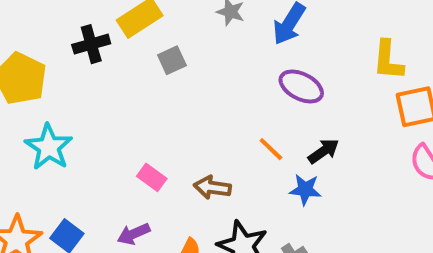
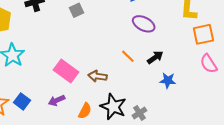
pink rectangle: (152, 177) -> (66, 71), size x1.6
blue star: (305, 189) -> (168, 80), moved

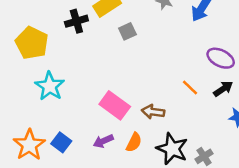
purple ellipse: (144, 24) -> (221, 58), moved
orange semicircle: (85, 111) -> (134, 142), moved

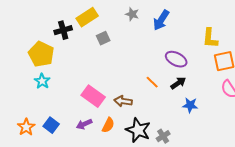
yellow pentagon: (32, 43) -> (41, 54), moved
cyan star: (50, 86) -> (42, 81), size x0.7
orange star: (29, 145) -> (26, 127), size x0.7

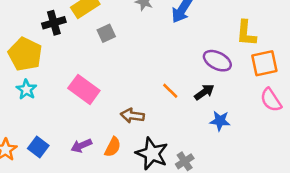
purple ellipse: (176, 59) -> (217, 61), moved
pink rectangle: (93, 96) -> (84, 89), moved

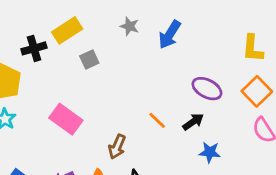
yellow L-shape: (246, 33) -> (253, 48), moved
orange square: (264, 63) -> (257, 91), turned -32
brown arrow: (132, 116) -> (117, 147), turned -75

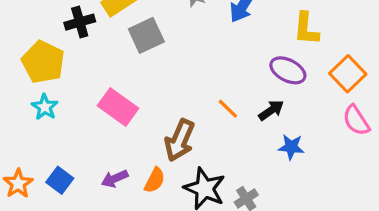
yellow L-shape: (253, 48) -> (306, 29), moved
gray square: (89, 60) -> (146, 35), size x1.5
brown arrow: (117, 147) -> (180, 140), size x1.4

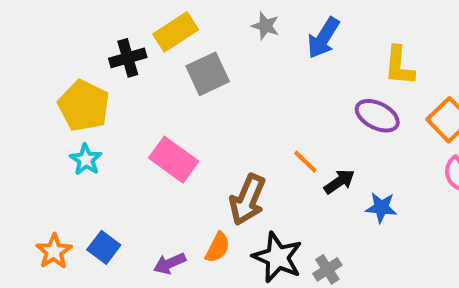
black arrow: (271, 110) -> (339, 182), moved
purple arrow: (115, 179) -> (170, 263), moved

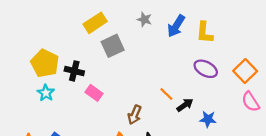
black cross: (128, 58) -> (74, 71), moved, turned 30
yellow L-shape: (399, 66) -> (205, 33), moved
pink rectangle: (174, 160) -> (94, 93), size x0.7
brown arrow: (247, 200) -> (135, 115), size x0.7

